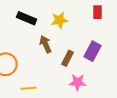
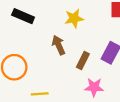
black rectangle: (26, 18) -> (23, 16), moved

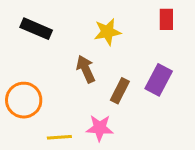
pink star: (94, 87) -> (100, 128), moved

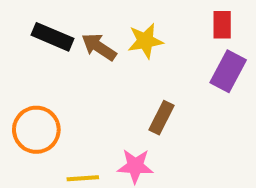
brown arrow: (86, 69) -> (99, 47), moved, turned -32
purple rectangle: (159, 80) -> (228, 71), moved

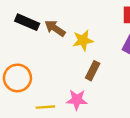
yellow star: (145, 41) -> (83, 40), moved

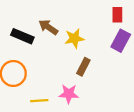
black rectangle: (27, 22) -> (22, 36), moved

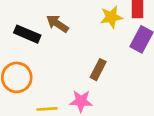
yellow star: (74, 38) -> (111, 17), moved

